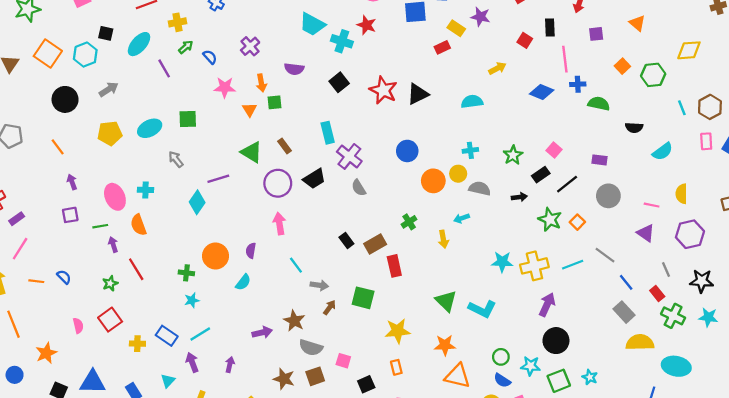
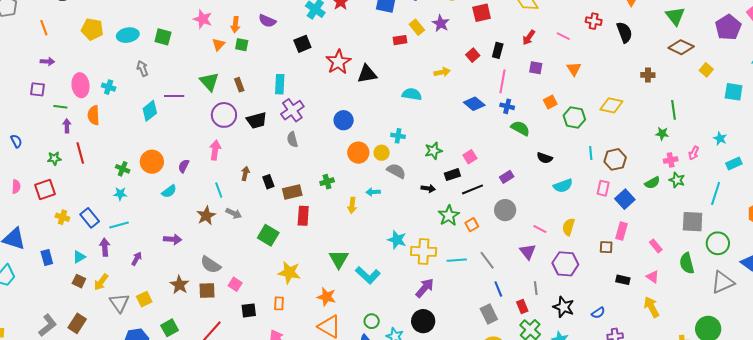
purple rectangle: (600, 160) -> (507, 177), turned -56
purple arrow: (72, 182) -> (47, 61), turned 96
brown arrow: (330, 307) -> (245, 173), moved, turned -40
brown star: (294, 321) -> (206, 216), moved

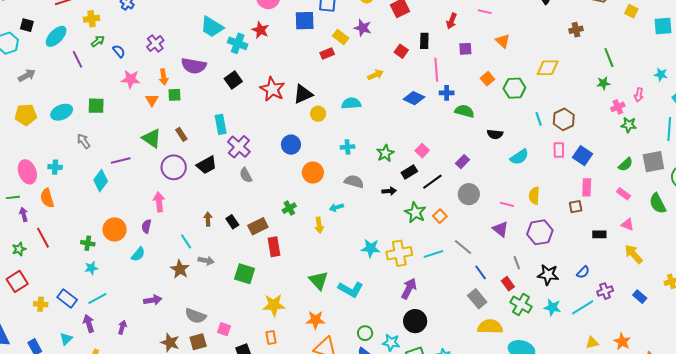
purple semicircle: (267, 21) -> (194, 66), size x1.4
pink arrow: (215, 150) -> (159, 202), moved
yellow circle: (382, 153) -> (318, 114), moved
green semicircle: (652, 183) -> (626, 164), moved

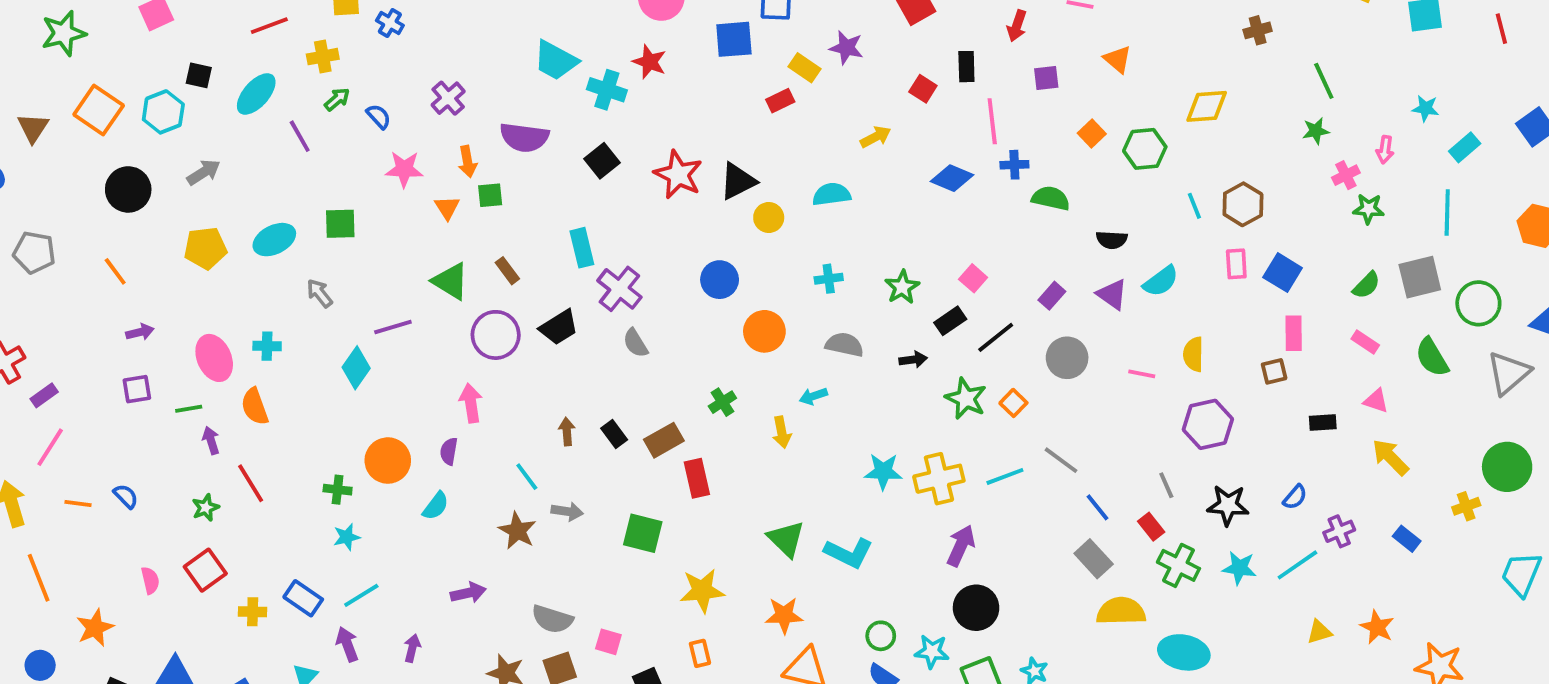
purple triangle: (500, 229) -> (1112, 294), moved

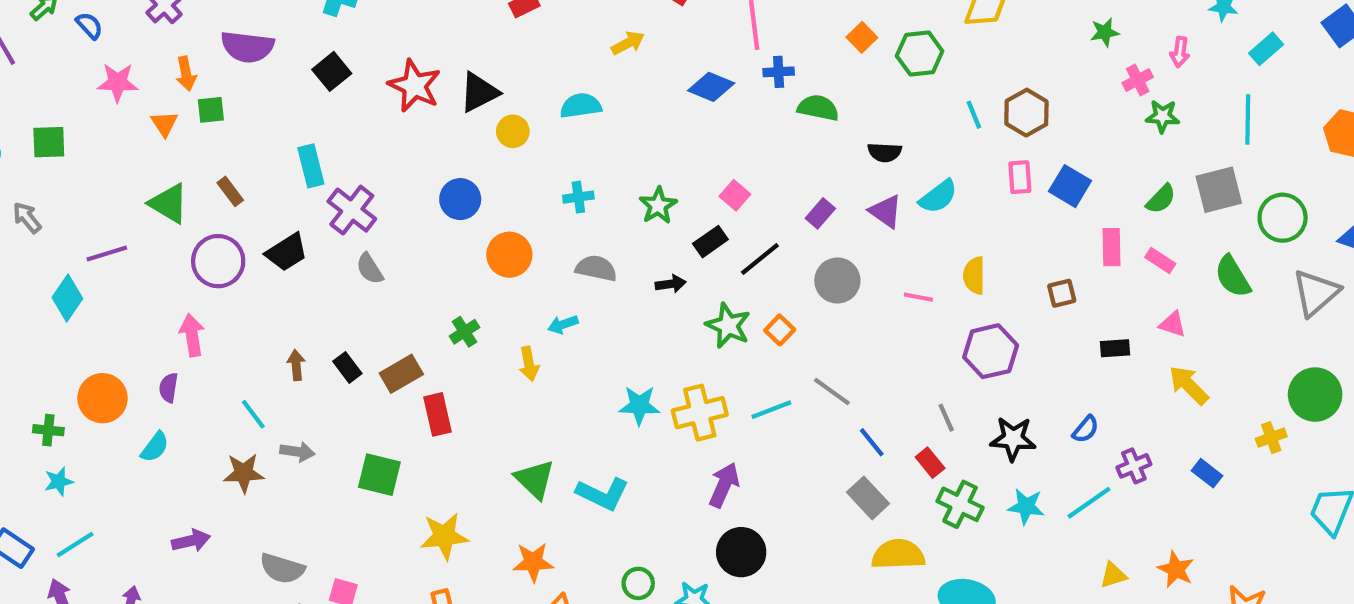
pink rectangle: (1294, 333) -> (1112, 247), moved
brown star: (517, 531) -> (244, 473), turned -30

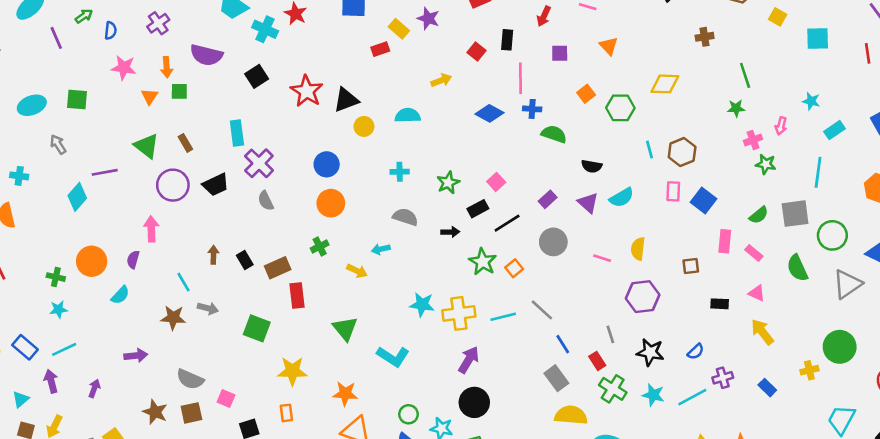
blue semicircle: (89, 26) -> (110, 30), turned 42
orange circle: (509, 255) -> (331, 203), moved
yellow arrow: (529, 364) -> (357, 271), turned -60
green triangle: (535, 479) -> (345, 329), moved

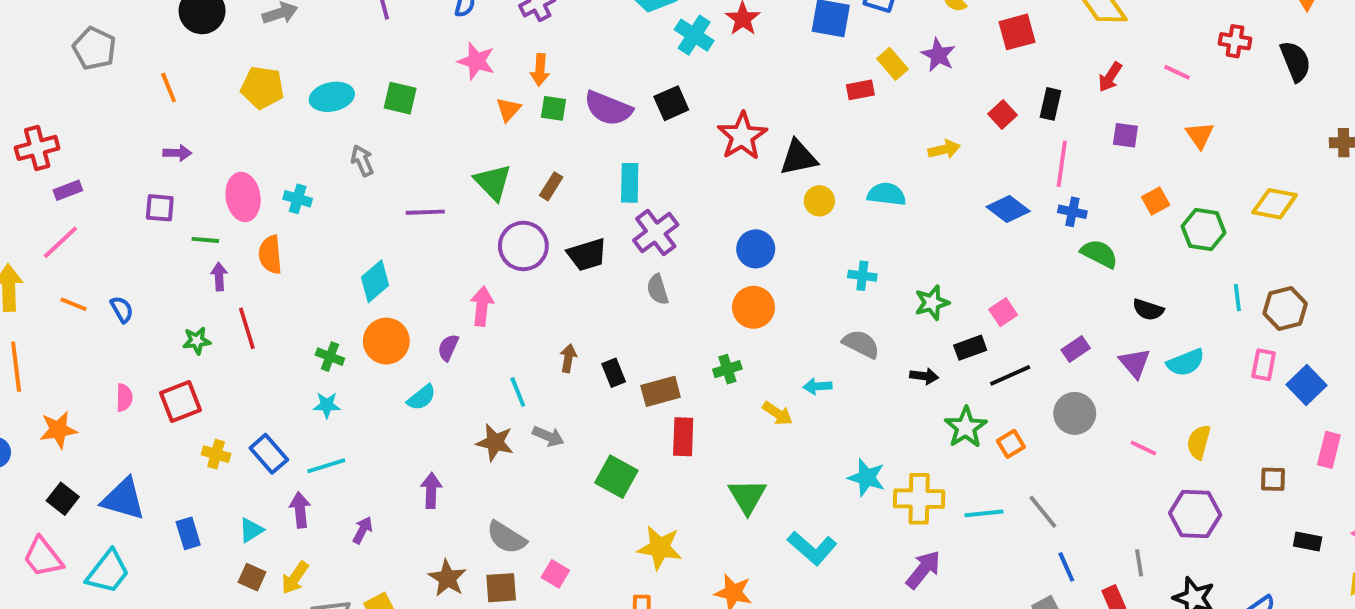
purple semicircle: (206, 55) -> (608, 108), moved
brown rectangle: (185, 143) -> (551, 186), turned 54
cyan diamond: (77, 197) -> (375, 281), moved
purple arrow: (136, 356) -> (431, 490), turned -90

